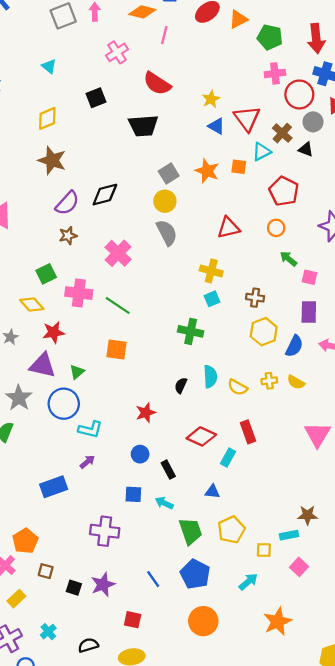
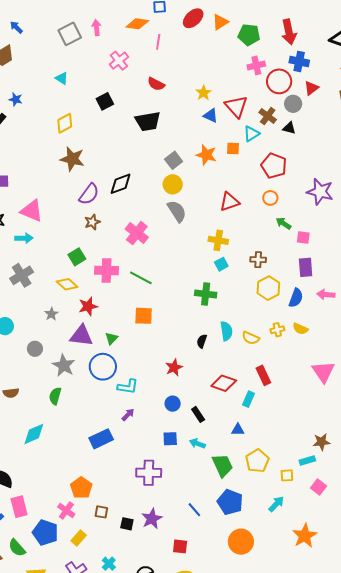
red semicircle: (157, 84) -> (156, 84), size x0.7

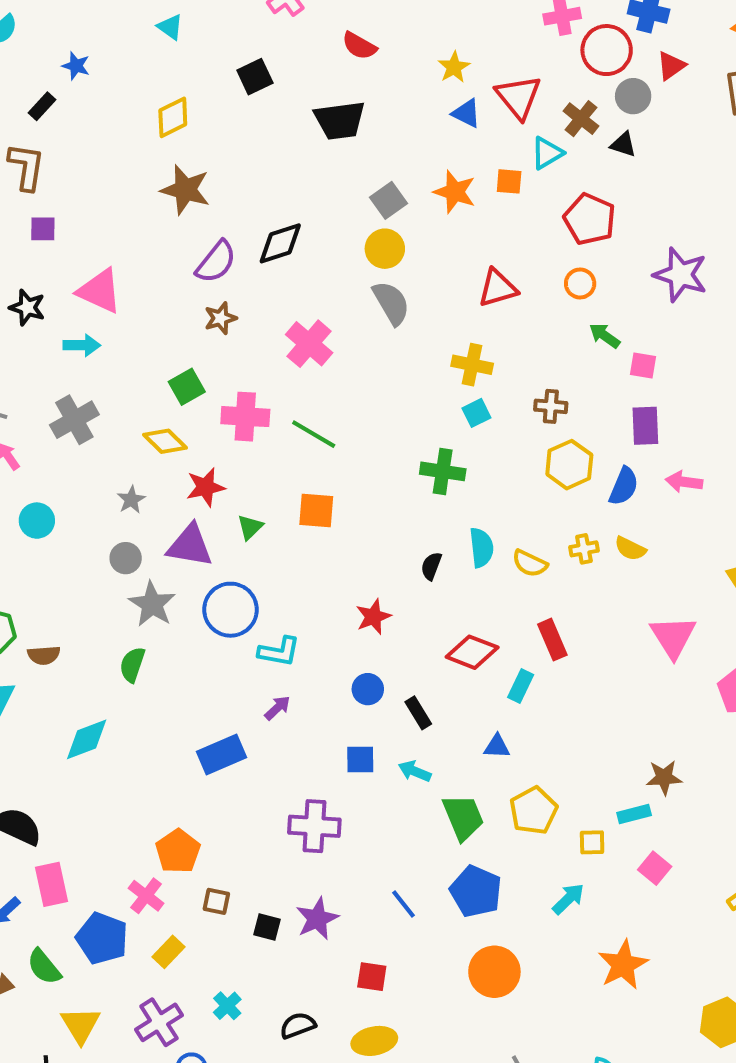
green triangle: (112, 338) -> (250, 527), moved
gray circle: (35, 349) -> (126, 558), moved

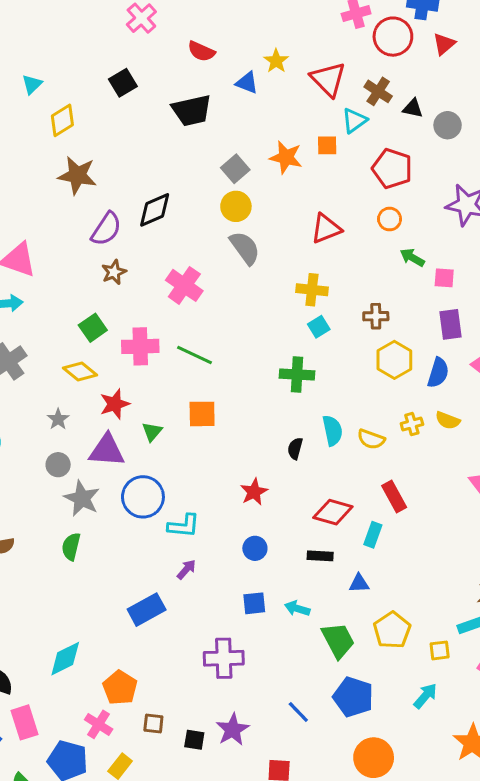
cyan triangle: (170, 27) -> (32, 84), moved, turned 45
gray circle: (633, 96) -> (448, 125), moved
blue triangle: (466, 113) -> (247, 83), moved
black rectangle: (418, 713) -> (320, 556), moved, turned -50
cyan diamond: (87, 739) -> (65, 659), moved

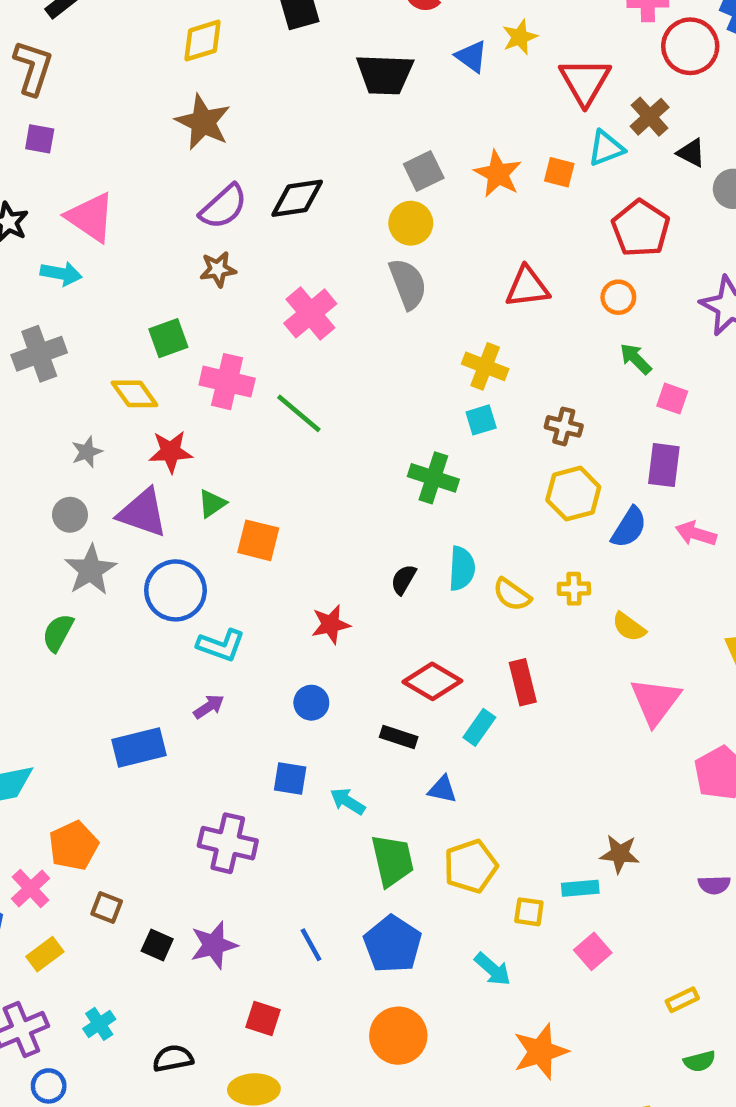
orange square: (202, 414) -> (258, 540), moved
yellow semicircle: (448, 420) -> (629, 627), moved
cyan arrow: (425, 696) -> (493, 969), turned 76

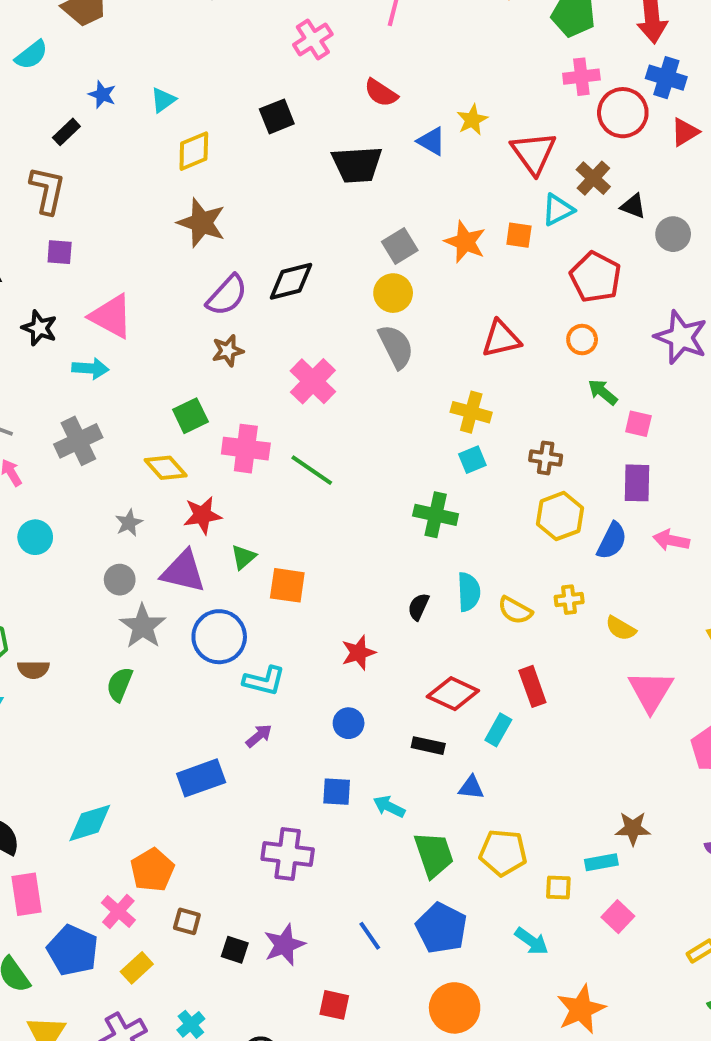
yellow pentagon: (471, 866) -> (503, 853), turned 30

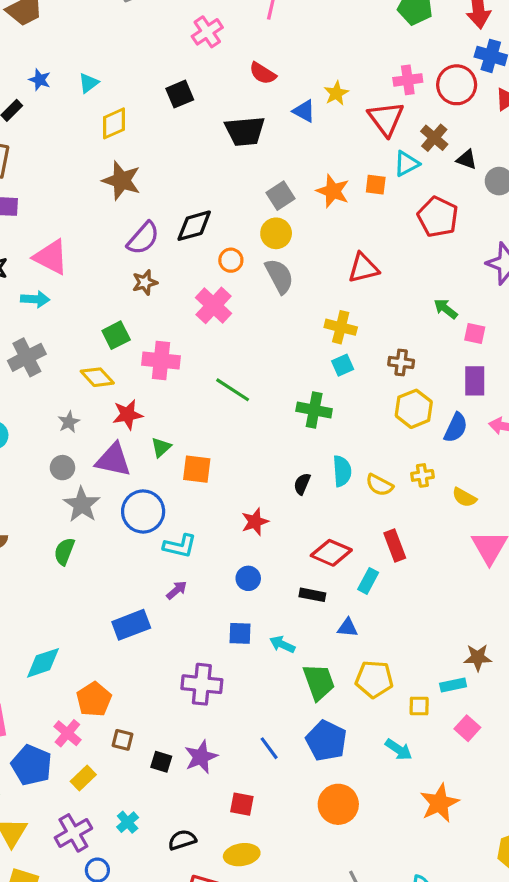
pink cross: (581, 77) -> (408, 80), moved
orange circle: (582, 340) -> (231, 260), moved
green line: (312, 470) -> (233, 390), moved

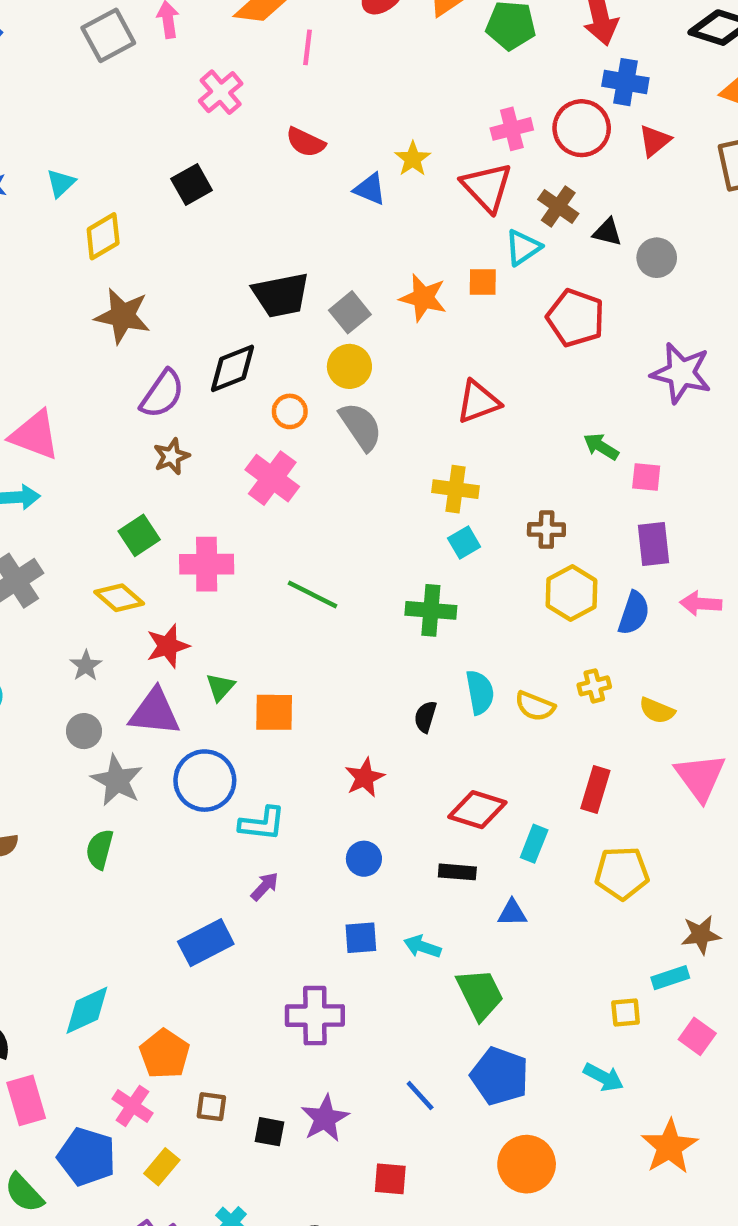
black trapezoid: (245, 131) -> (281, 295), moved
red rectangle: (395, 546) -> (595, 789), moved, turned 44
yellow pentagon: (374, 679) -> (622, 873), moved

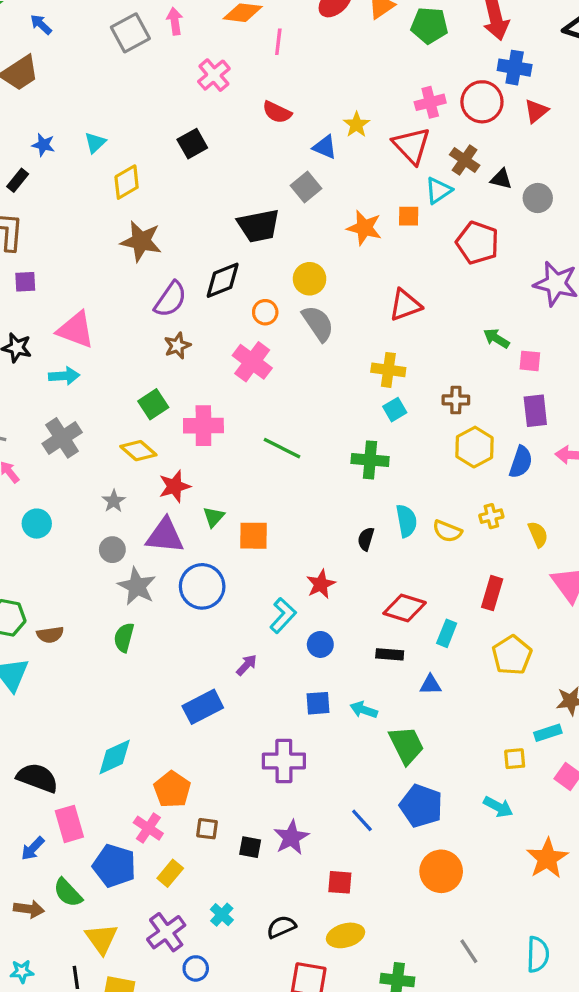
gray square: (350, 312) -> (306, 187), moved
yellow semicircle: (657, 711) -> (538, 534), turned -136
cyan L-shape: (262, 824) -> (283, 615), moved, turned -54
yellow pentagon: (622, 873) -> (512, 655), turned -30

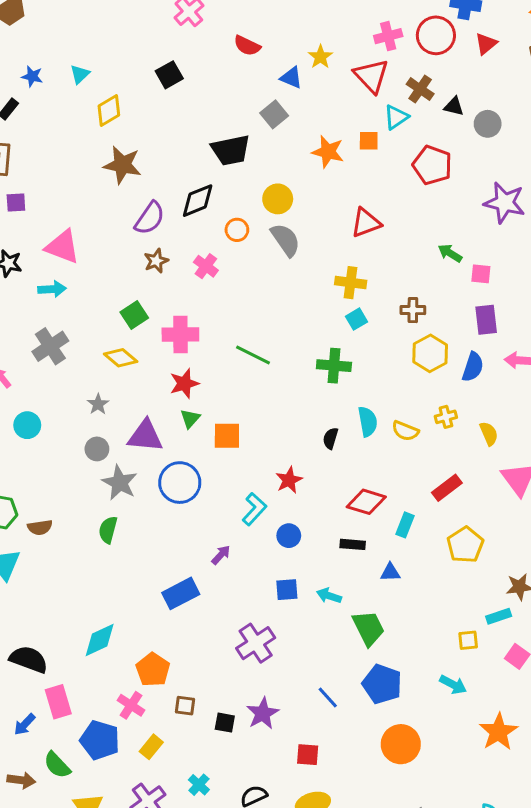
pink cross: (252, 362) -> (206, 266), moved, size x0.7
red star: (175, 486) -> (184, 384), moved
red rectangle: (492, 593) -> (447, 488), turned 36
purple cross: (284, 761) -> (256, 643), turned -33

